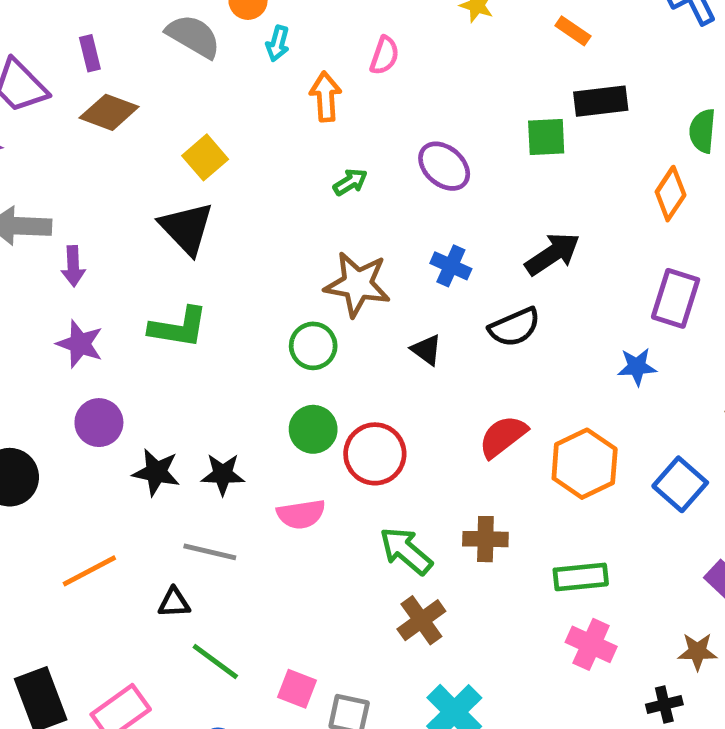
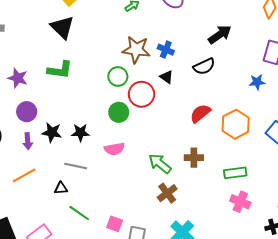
purple arrow: (73, 266) -> (28, 141), moved
blue cross: (451, 266) -> (166, 50), moved
red circle: (375, 454) -> (142, 94), moved

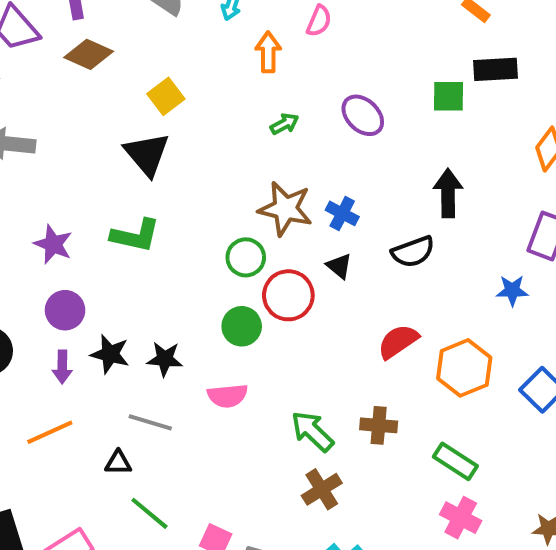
black arrow: (220, 35) -> (448, 193), turned -60
green rectangle: (235, 173) -> (455, 461), turned 35

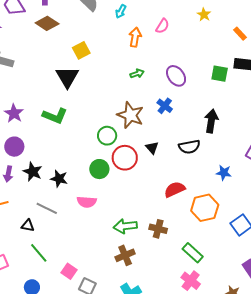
blue cross: (342, 213) -> (165, 106), moved
blue star: (512, 290) -> (224, 173), moved
green arrow: (312, 431) -> (125, 226), turned -60

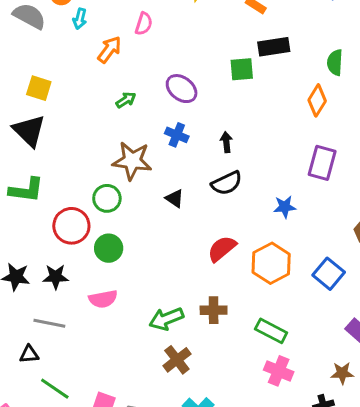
orange arrow: (135, 37) -> (109, 50), turned 42
yellow square: (81, 50) -> (39, 88), turned -30
black arrow: (211, 121) -> (226, 142), moved, size x0.6
red circle: (125, 158) -> (71, 226), moved

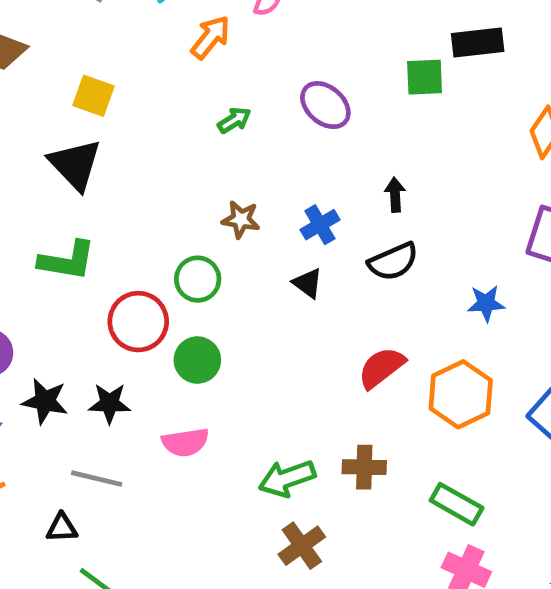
blue cross: (177, 135) -> (320, 225), moved, turned 35
brown star: (132, 161) -> (241, 219), size x0.6

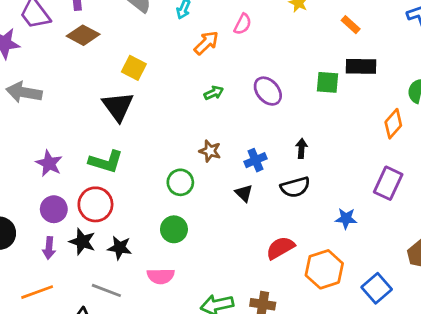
red circle: (138, 322) -> (95, 204), moved

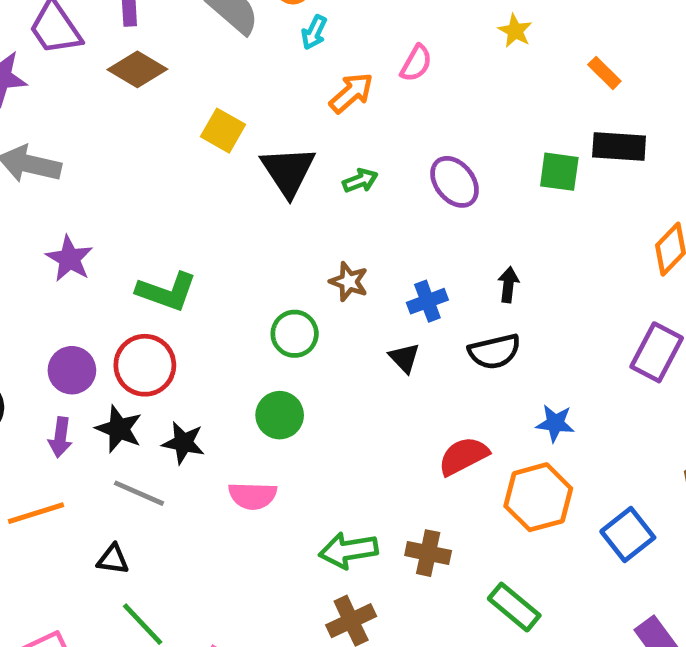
black triangle: (118, 106) -> (288, 171), moved
purple star: (49, 163) -> (69, 259), moved
blue star: (346, 218) -> (555, 423), moved
gray line: (106, 290) -> (139, 493), moved

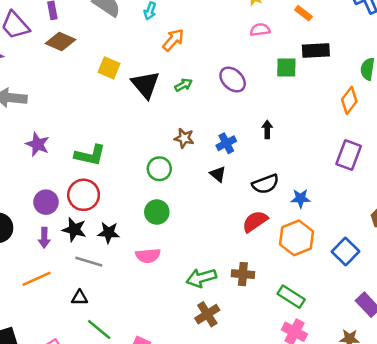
pink semicircle: (416, 63) -> (260, 30), moved, turned -120
black semicircle: (494, 352) -> (265, 184), moved

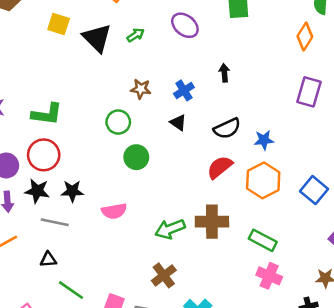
green circle: (157, 212) -> (136, 157), moved
brown cross: (243, 274) -> (212, 222), size x1.4
brown cross: (207, 314) -> (164, 275), moved

